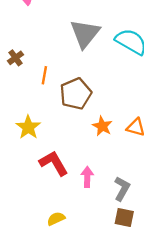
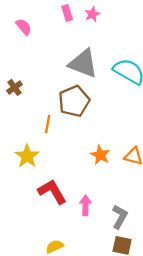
gray triangle: (85, 34) -> (83, 63), turned -48
orange line: (44, 75) -> (48, 124), moved
brown pentagon: (76, 94) -> (74, 101), moved

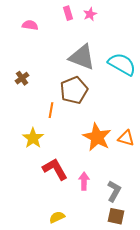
pink semicircle: (24, 27) -> (30, 25), turned -42
orange star: (100, 155) -> (97, 137), size x1.6

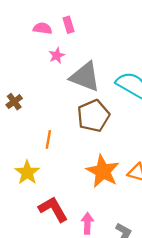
pink star: (90, 14) -> (57, 56), moved
pink semicircle: (30, 25) -> (43, 28), moved
brown pentagon: (74, 90) -> (93, 116), moved

